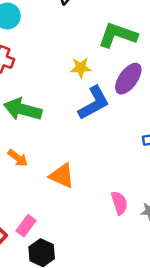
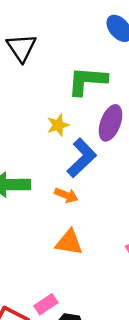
orange arrow: (18, 158) -> (66, 195), moved
pink rectangle: (26, 226) -> (46, 304), turned 35

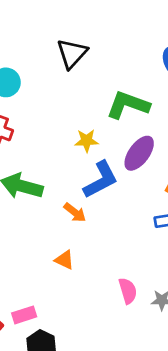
orange triangle: (69, 242) -> (64, 260), size x0.7

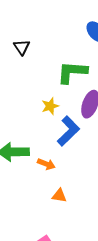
black triangle: (72, 53) -> (22, 47), size x0.7
orange arrow: (75, 212) -> (46, 164), moved

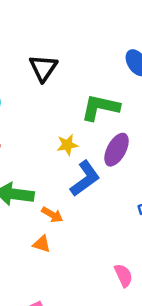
black triangle: (22, 47) -> (43, 68), size x1.4
orange triangle: (59, 196) -> (42, 244), moved

